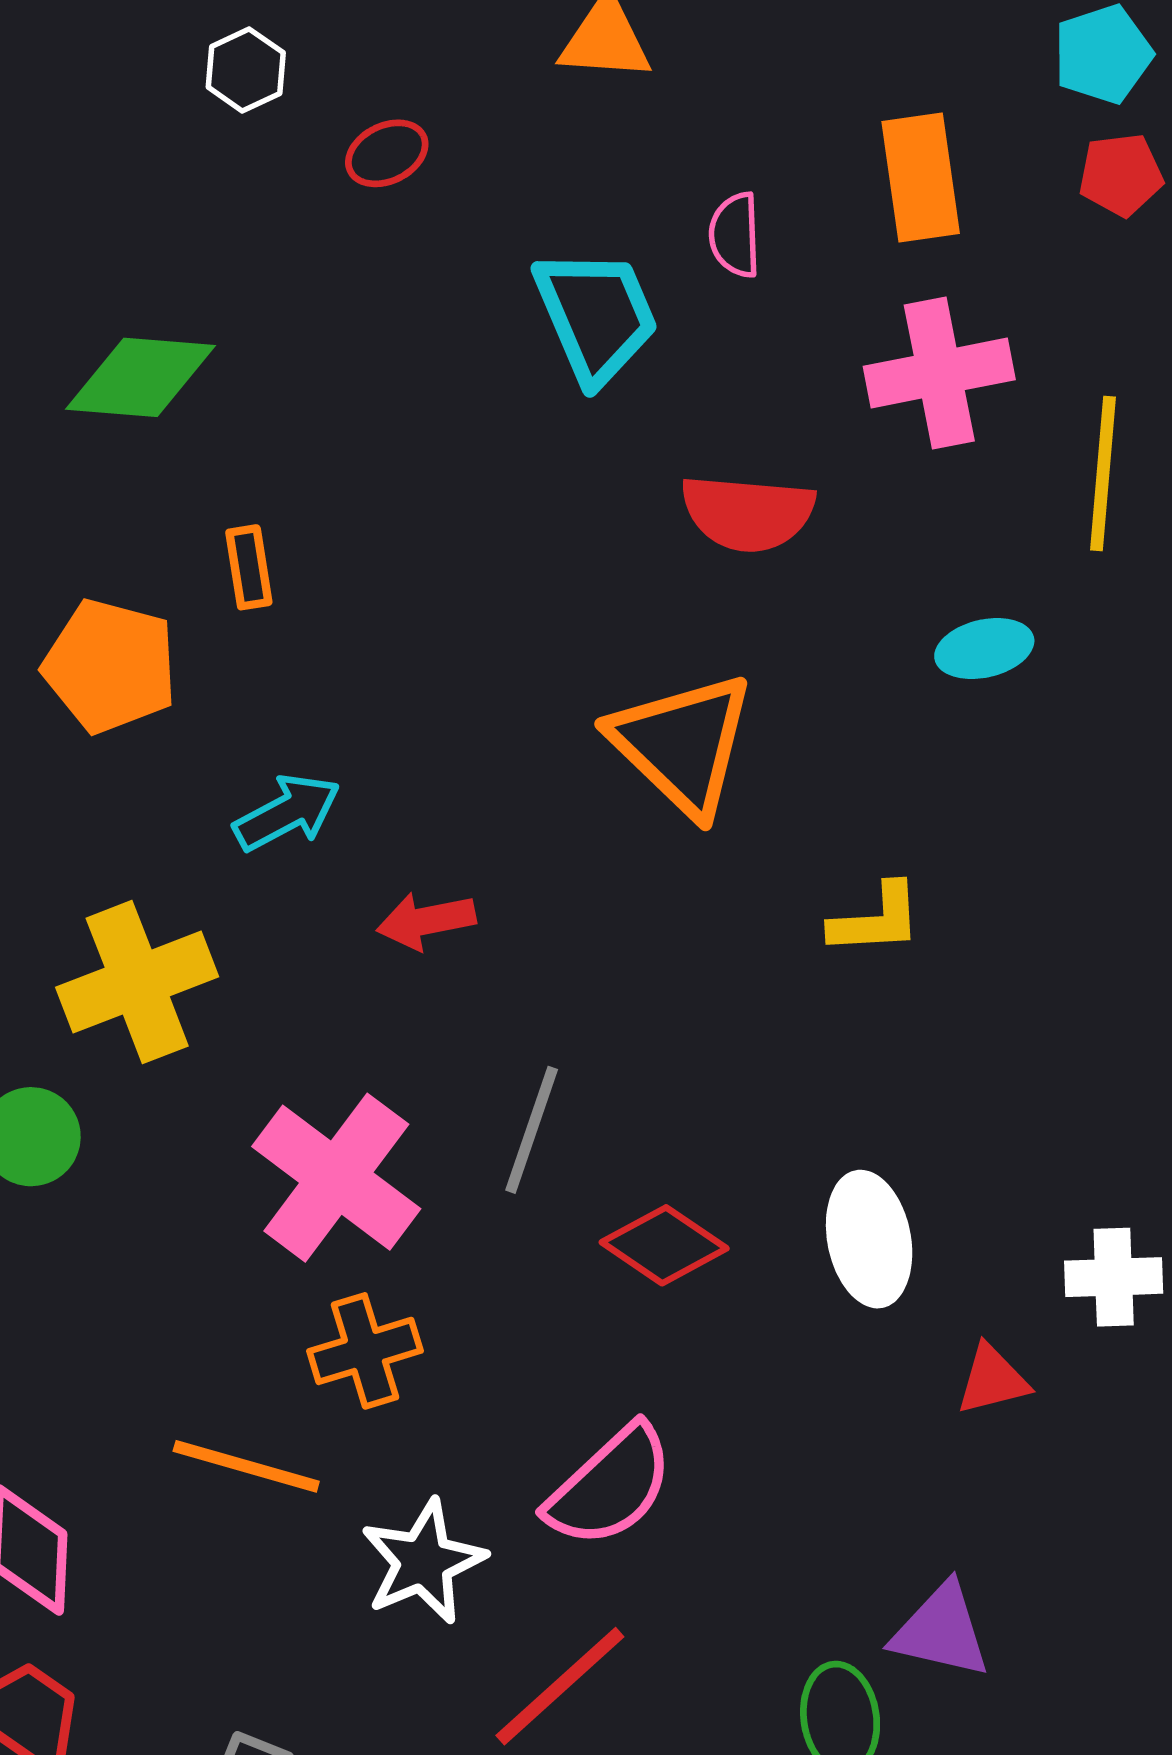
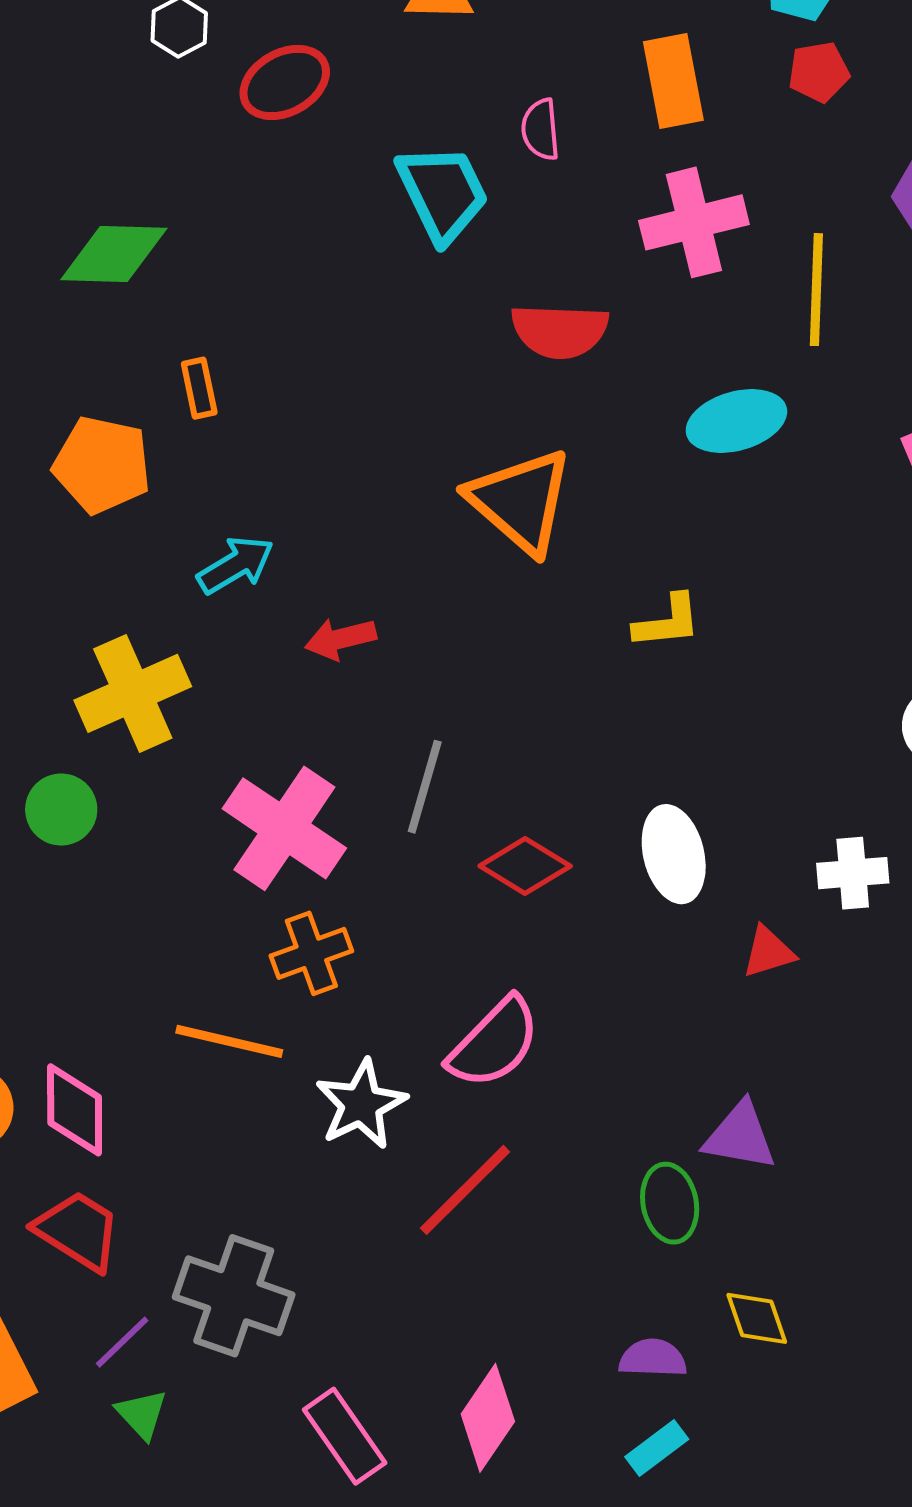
red ellipse: (387, 153) -> (285, 82), size x1.5
cyan ellipse: (984, 649) -> (736, 421), size x1.4

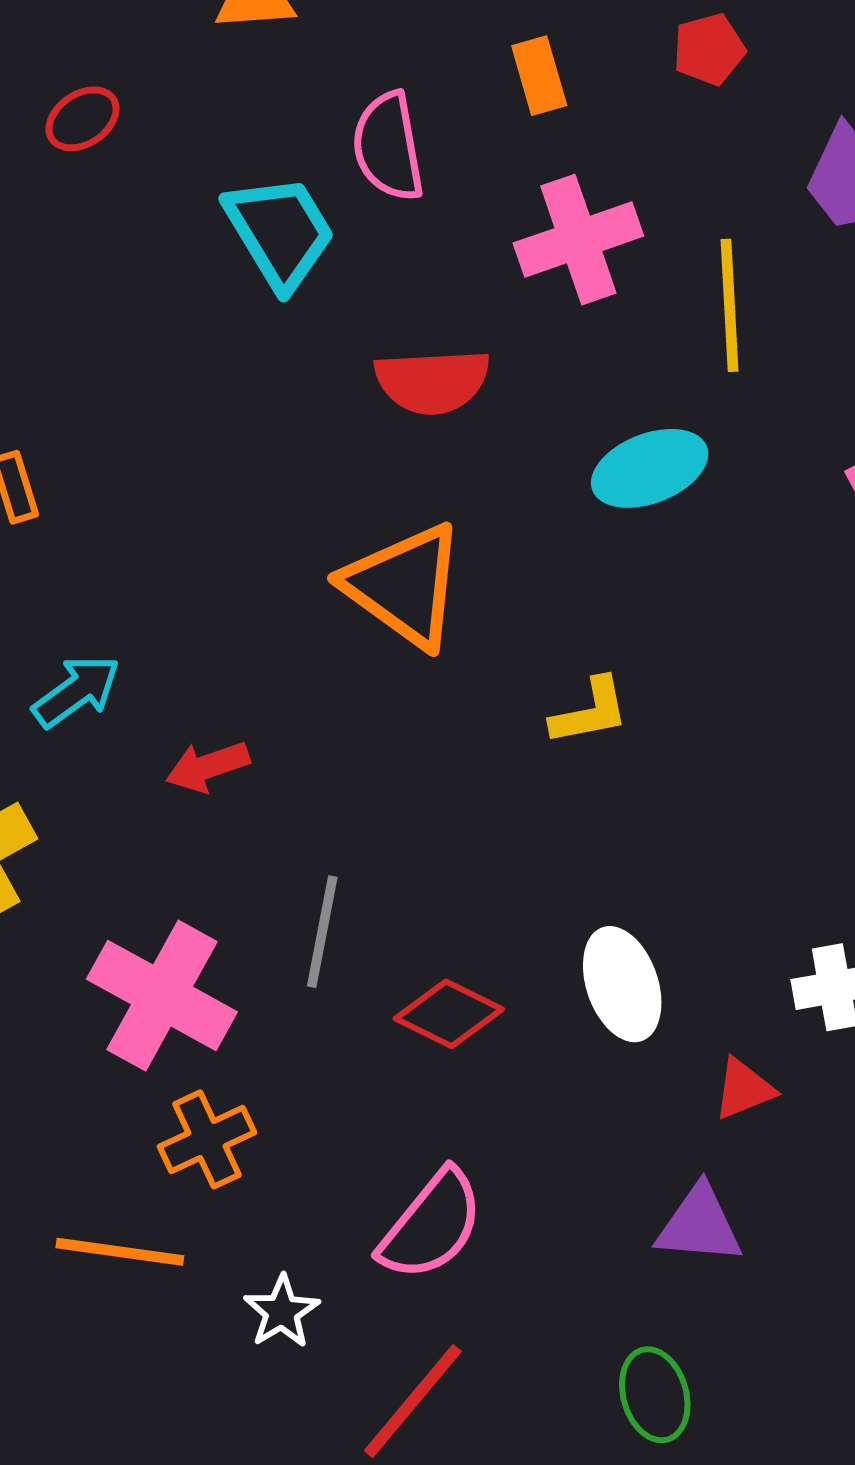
orange rectangle: (673, 81) -> (539, 76), size x0.7
red ellipse: (285, 82) -> (83, 119), size x0.7
pink semicircle: (541, 129) -> (388, 147), size x1.5
white star: (361, 1104) -> (282, 1312), size x0.7
purple triangle: (740, 1136) -> (699, 1225), moved

